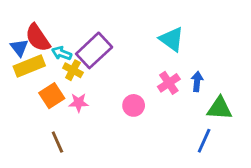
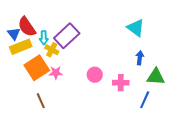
cyan triangle: (172, 39) -> (136, 28), moved
cyan arrow: (62, 53) -> (44, 38), turned -112
pink cross: (169, 83) -> (121, 83), moved, turned 35
orange square: (52, 96) -> (37, 68), size x1.4

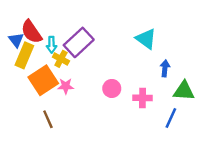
cyan triangle: (136, 28) -> (146, 39), moved
yellow rectangle: (21, 47) -> (24, 55), turned -45

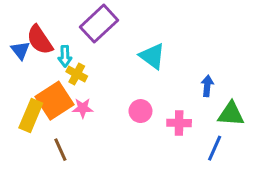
cyan triangle: (146, 39) -> (152, 56), moved
purple rectangle: (79, 42) -> (99, 24), moved
yellow rectangle: (24, 55) -> (31, 116), moved

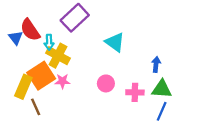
yellow cross: (77, 74) -> (58, 56), size x1.5
green triangle: (231, 114) -> (162, 89), moved
brown line: (60, 150) -> (36, 107), moved

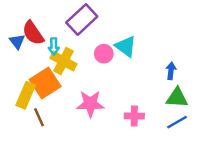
pink star: (62, 81) -> (90, 104), moved, size x1.6
pink circle: (106, 83) -> (104, 54), moved
pink cross: (135, 92) -> (134, 116), moved
blue line: (162, 111) -> (177, 122), turned 36

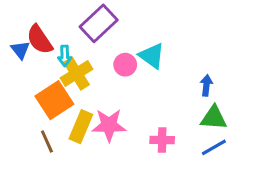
yellow cross: (63, 61) -> (76, 74), turned 30
yellow rectangle: (26, 95) -> (81, 127), moved

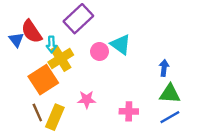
pink star: (109, 125) -> (87, 100), size x0.7
yellow rectangle: (81, 127) -> (55, 117), moved

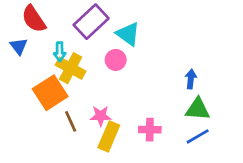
red semicircle: (31, 32) -> (34, 19), moved
cyan triangle: (121, 44) -> (128, 34), moved
yellow cross: (61, 59) -> (71, 68), turned -30
brown line: (37, 112) -> (71, 121), moved
yellow rectangle: (55, 117) -> (109, 136), moved

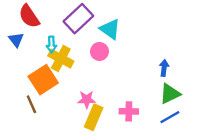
green triangle: (198, 109) -> (170, 94), turned -30
brown line: (71, 121) -> (31, 104), moved

